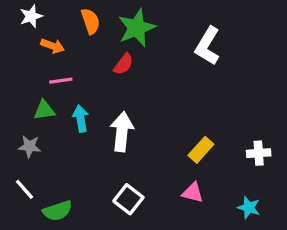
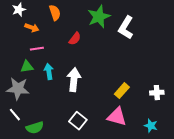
green star: (137, 28) -> (99, 17), moved
gray star: (29, 146) -> (18, 89), size x1.6
pink triangle: (193, 193) -> (117, 117), size x1.5

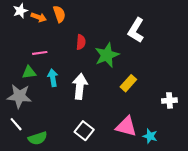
green star: (99, 17) -> (107, 55), moved
orange arrow: (32, 28) -> (39, 17), moved
red semicircle: (75, 39) -> (81, 42), turned -32
yellow rectangle: (122, 91) -> (128, 83), moved
cyan star: (151, 126) -> (150, 136), moved

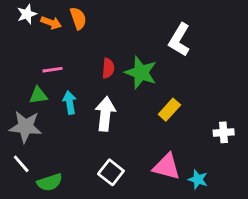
red semicircle: (81, 42) -> (108, 68), moved
green star: (107, 55) -> (141, 73), turned -30

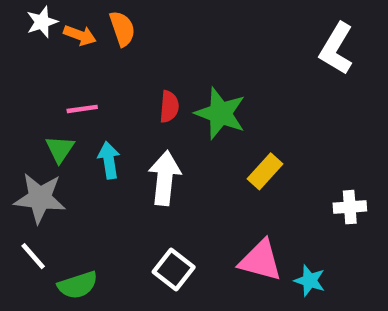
white L-shape: (179, 40) -> (336, 49), moved
green triangle: (38, 95) -> (60, 149), turned -48

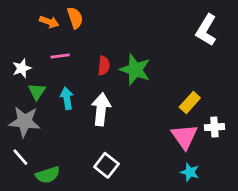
white star: (42, 22) -> (22, 68), moved
pink line: (82, 109) -> (60, 56), moved
yellow rectangle: (265, 171) -> (190, 102), moved
pink triangle: (261, 261) -> (184, 137), moved, turned 40

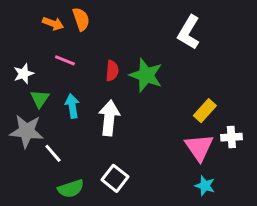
white L-shape: (206, 30) -> (189, 32), moved
pink line: (60, 56) -> (65, 60), turned 30
white line: (20, 157) -> (53, 153), moved
green semicircle: (48, 175) -> (71, 189), moved

